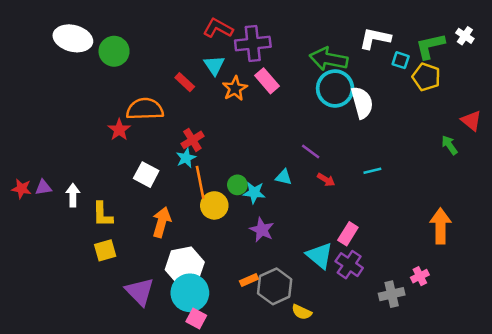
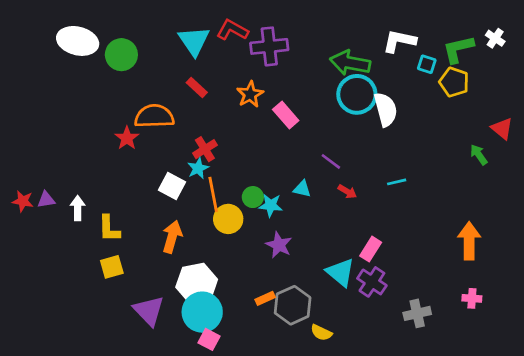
cyan triangle: (214, 65) -> (194, 41), moved, size x1.4
pink rectangle: (267, 81) -> (286, 115), moved
white square: (146, 175) -> (172, 186), moved
pink cross: (420, 276) -> (472, 298), moved, turned 30

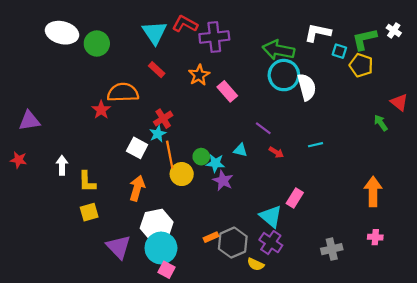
purple triangle: (46, 200) -> (29, 121), moved, size x1.5
purple star: (279, 245) -> (223, 181), moved
purple cross: (372, 282) -> (271, 243), moved

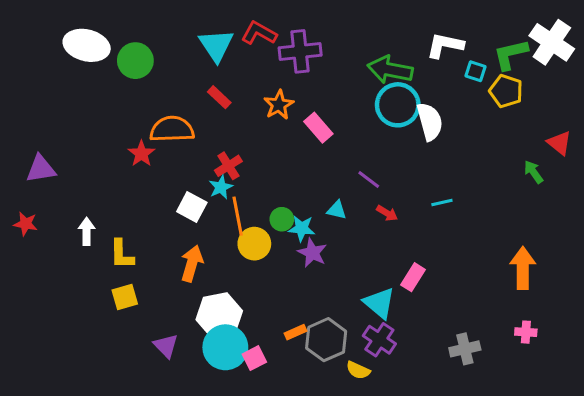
white cross: (394, 30) -> (552, 42), size x2.0
purple triangle: (119, 247) -> (166, 346), size x0.7
pink square: (166, 270) -> (254, 358), moved, turned 35

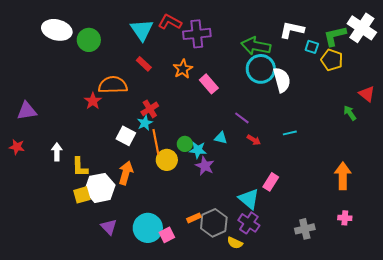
white hexagon: (219, 315) -> (100, 188), moved

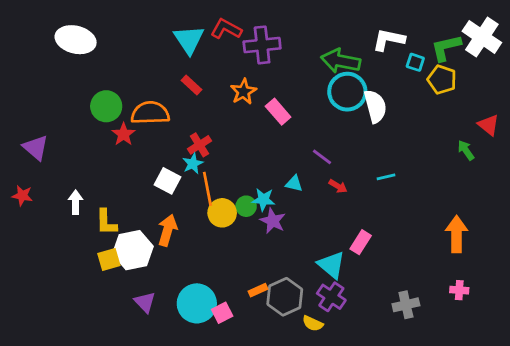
green circle: (89, 40) -> (106, 106), moved
purple triangle: (27, 111) -> (36, 148), turned 50
green circle: (185, 144) -> (246, 206), moved

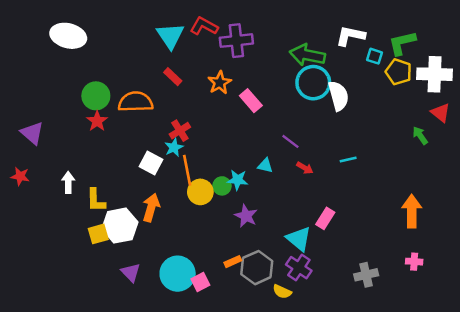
white cross: (482, 37) -> (435, 74), moved, turned -32
red star: (124, 134) -> (97, 121), moved
purple star: (273, 221) -> (246, 216), moved

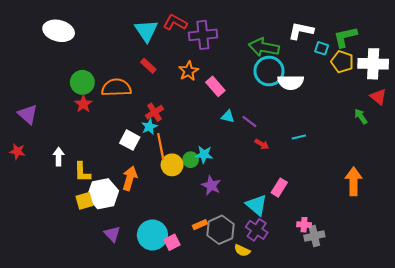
white semicircle: (338, 96) -> (291, 82), turned 105
cyan triangle: (265, 166) -> (228, 116), moved
pink cross: (414, 262) -> (304, 225), moved

